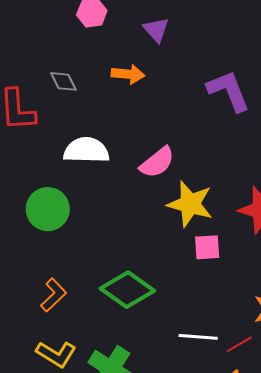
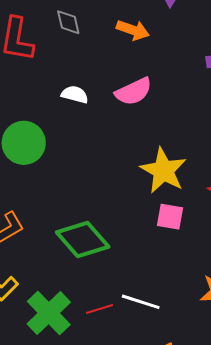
white semicircle: (86, 150) -> (75, 95), size x0.6
pink semicircle: (157, 162) -> (134, 91), moved
red line: (239, 344) -> (100, 309), moved

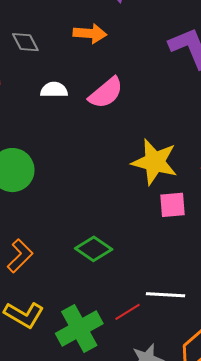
white semicircle: (75, 95) -> (54, 90), moved
green diamond: (83, 239) -> (94, 249), size x0.7
green cross: (49, 313) -> (79, 329), turned 30

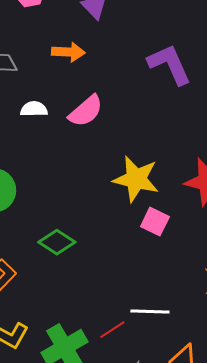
pink square: (173, 205) -> (155, 222), turned 32
green diamond: (94, 249) -> (57, 242), moved

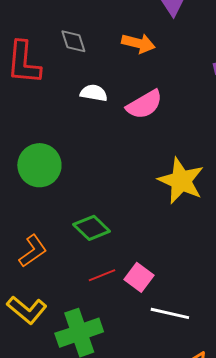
pink square: (155, 222) -> (139, 277), moved
red line: (112, 330) -> (102, 275), moved

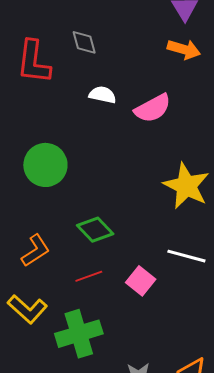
orange arrow: (138, 43) -> (184, 49), moved
red line: (102, 275) -> (89, 276), moved
white line: (170, 313) -> (186, 256), moved

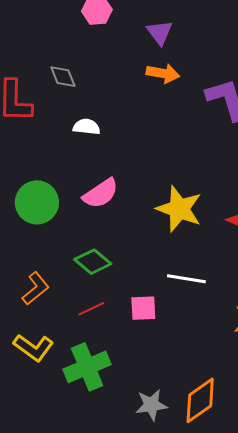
pink semicircle: (153, 108) -> (101, 193), moved
pink square: (141, 281) -> (143, 308), turned -36

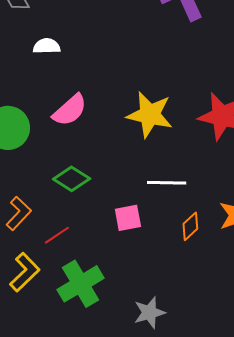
red line: (91, 309) -> (57, 235), moved
yellow L-shape: (33, 348) -> (25, 272), turned -72
orange diamond: (200, 400) -> (190, 226), moved, size x0.6

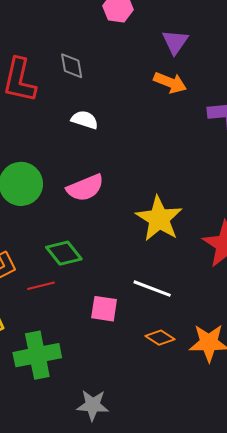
orange diamond: (190, 226) -> (160, 338), turned 56
red line: (57, 235) -> (41, 286), moved

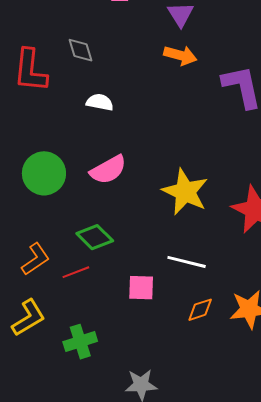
orange diamond: (160, 338) -> (200, 310), turned -44
green cross: (37, 355) -> (80, 342), size x0.7

